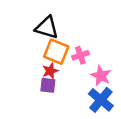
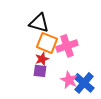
pink cross: (80, 55) -> (67, 46), size x1.5
pink star: (101, 76) -> (69, 80), moved

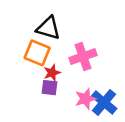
orange square: (47, 43) -> (37, 53), moved
pink star: (69, 80) -> (85, 99), turned 30

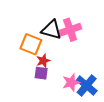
black triangle: (48, 28) -> (51, 30), moved
pink cross: (83, 57) -> (70, 30), moved

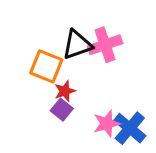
black triangle: (51, 30) -> (77, 45), turned -35
purple square: (41, 73) -> (62, 110), turned 32

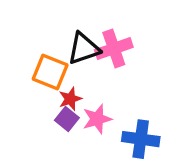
pink star: (107, 124) -> (97, 119), moved
blue cross: (130, 128) -> (141, 139), turned -32

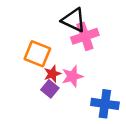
black triangle: (84, 49) -> (74, 20), moved, turned 44
pink star: (97, 119) -> (72, 76), moved

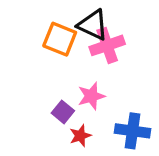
orange square: (37, 54) -> (60, 39), moved
red star: (52, 74) -> (80, 136), moved

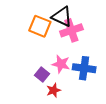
pink star: (91, 96) -> (61, 64), turned 30
blue cross: (133, 131) -> (84, 68), moved

